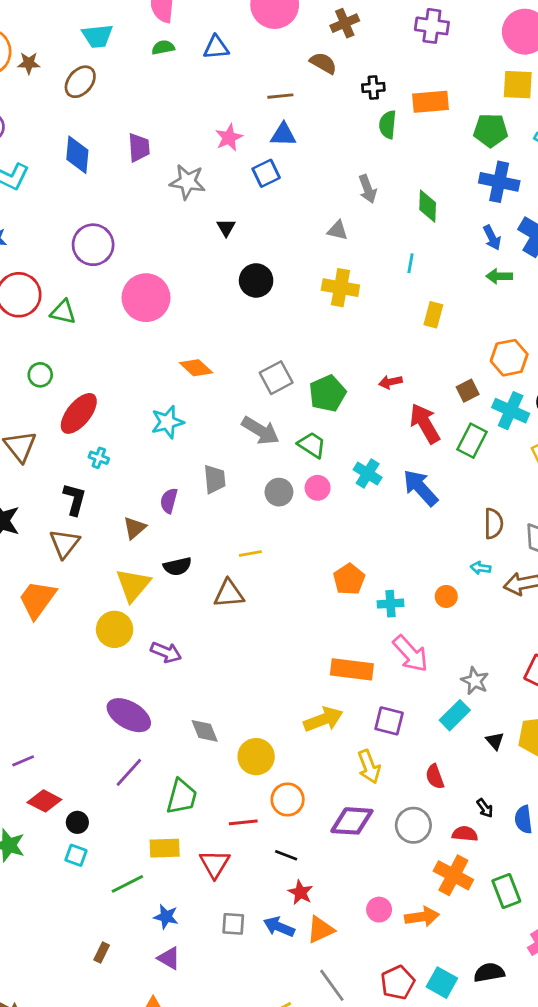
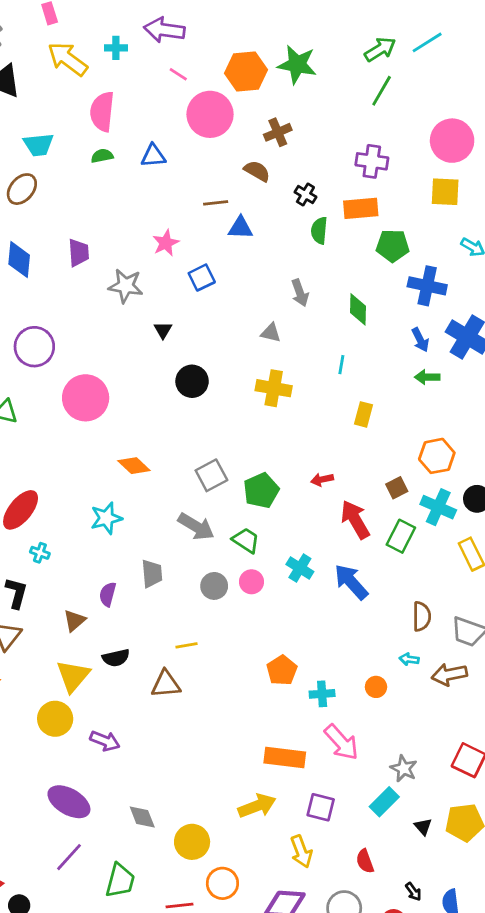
purple cross: (432, 26) -> (372, 161), moved
black cross: (373, 87) -> (305, 195), turned 35
green pentagon: (491, 130) -> (393, 246), moved
blue triangle: (283, 135) -> (240, 228), moved

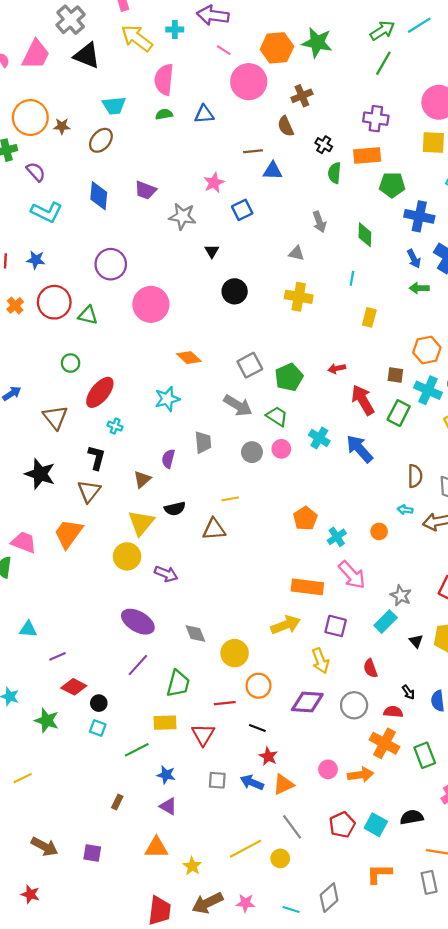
brown semicircle: (257, 171) -> (286, 126), turned -144
purple trapezoid: (79, 253) -> (145, 190), turned 115
brown square: (397, 488) -> (395, 375), turned 35
cyan cross: (322, 694) -> (337, 537), turned -30

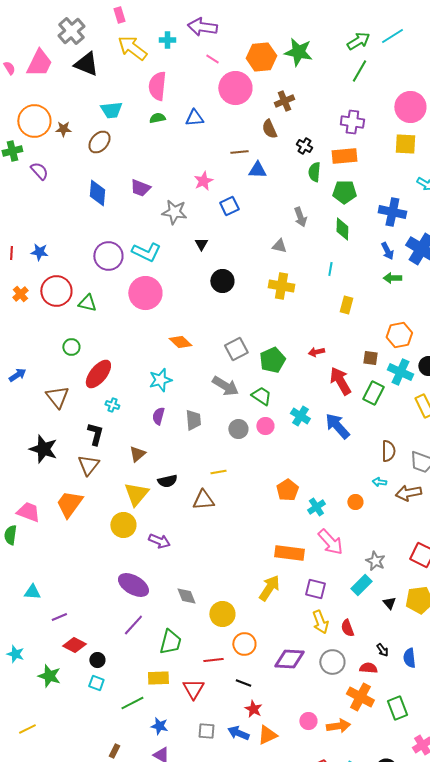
green pentagon: (392, 185) -> (344, 192), moved
cyan L-shape: (47, 212) -> (146, 252), moved
purple semicircle: (168, 459) -> (158, 416), moved
yellow arrow: (286, 625) -> (269, 588), turned -36
yellow arrow: (320, 661) -> (320, 622), moved

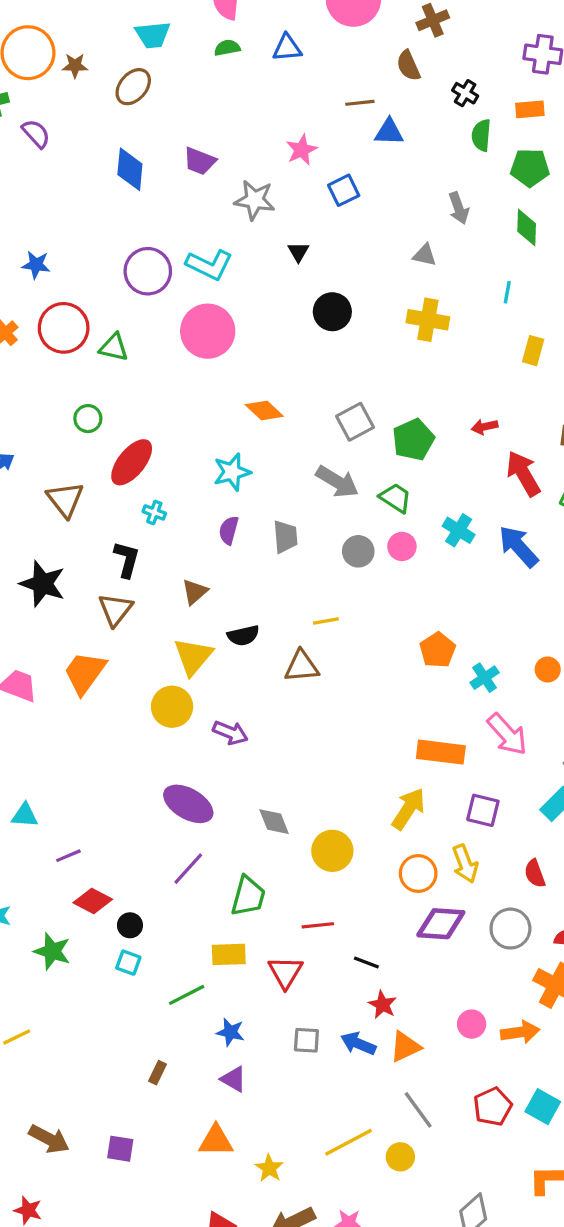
orange rectangle: (344, 156) -> (530, 109), size x0.7
yellow arrow: (320, 622) -> (465, 864), moved
orange circle: (244, 644) -> (418, 873), moved

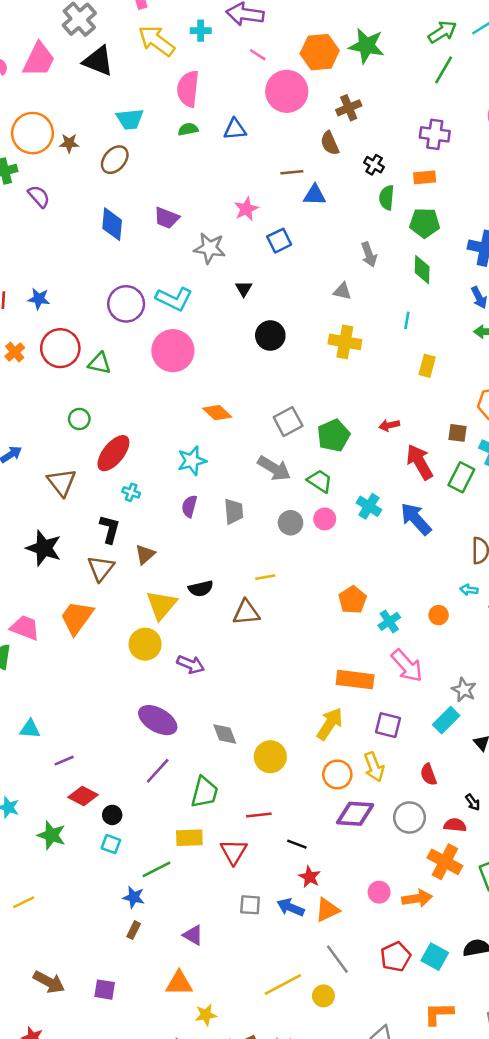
brown triangle: (195, 592) -> (145, 554), moved
blue star: (230, 1032) -> (134, 897), moved
yellow star: (269, 1168) -> (206, 1015), moved, turned 30

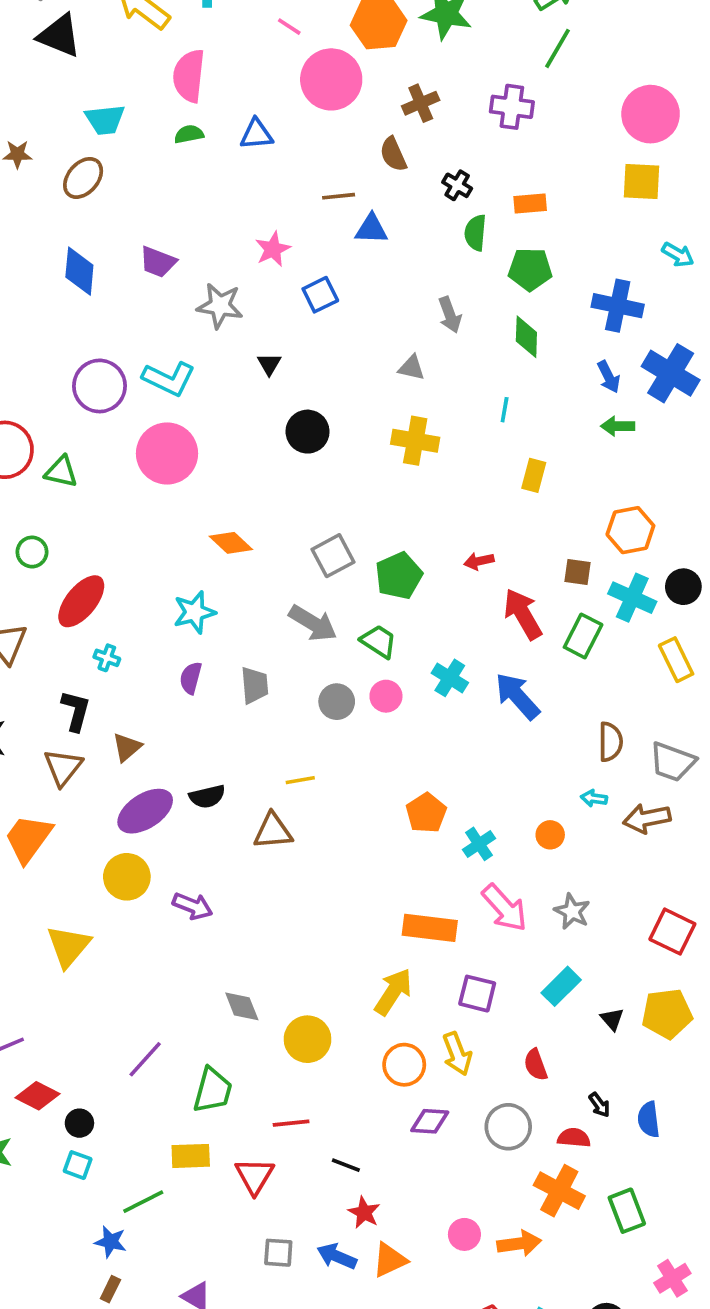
purple cross: (435, 134) -> (512, 107), moved
yellow triangle: (162, 605) -> (68, 946), moved
gray star: (464, 690) -> (572, 911), moved
purple ellipse: (158, 720) -> (145, 811), moved, turned -63
purple diamond: (355, 814) -> (430, 1121), size x0.7

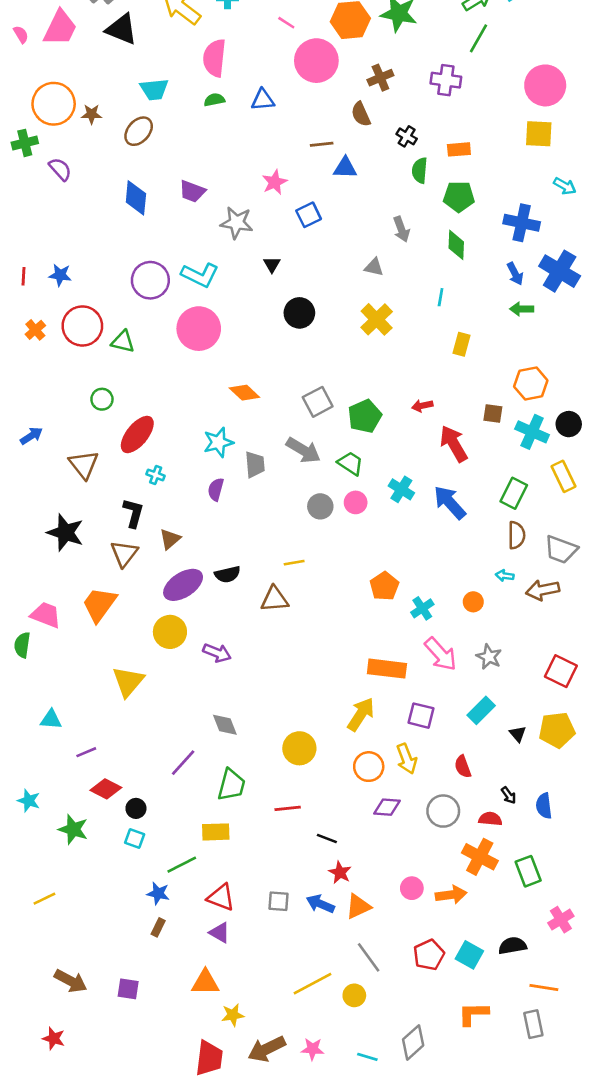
yellow cross: (415, 441) -> (377, 319), turned 36
green rectangle: (583, 636) -> (514, 493), moved
gray trapezoid: (255, 685) -> (255, 465), moved
gray diamond: (242, 1006) -> (225, 725), moved
red triangle: (255, 1176) -> (221, 897), moved, turned -40

